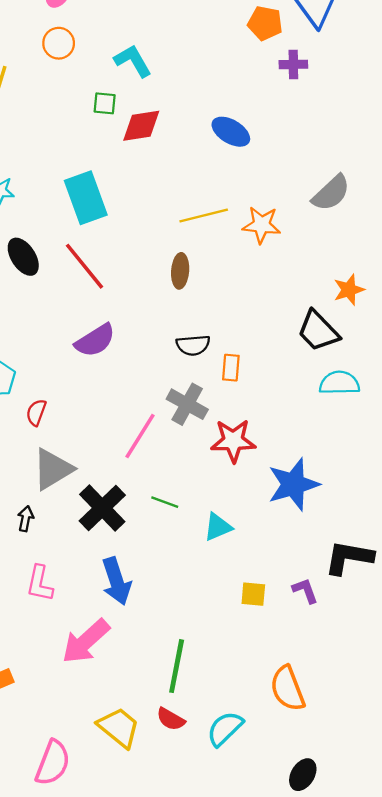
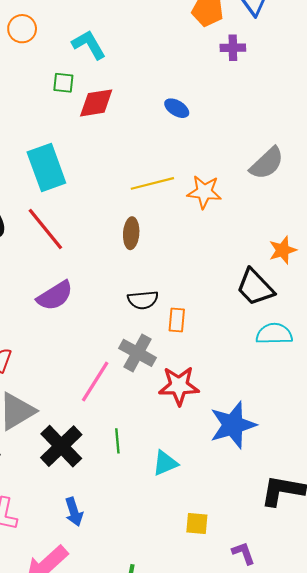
blue ellipse: (231, 132) -> (177, 108), size x0.7
green line: (165, 502) -> (117, 441), turned 65
blue arrow: (116, 581) -> (74, 512), size x0.7
purple L-shape: (305, 591) -> (243, 553), moved

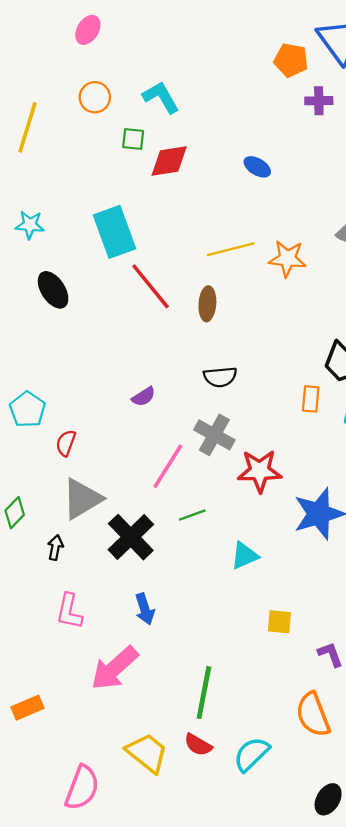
orange circle: (22, 29) -> (95, 97), moved
red line: (45, 229) -> (151, 286), moved
purple semicircle: (55, 296) -> (144, 397), moved, size x0.6
orange rectangle: (177, 320) -> (311, 399), moved
green line: (117, 441) -> (192, 515), moved, turned 75

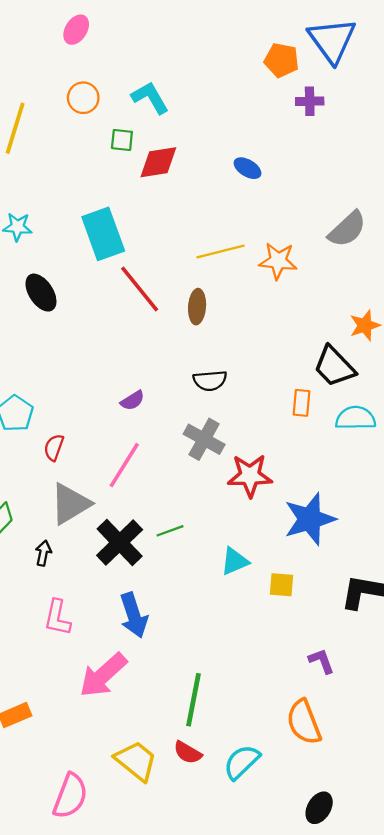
pink line: (168, 466) -> (124, 465), moved
green line: (192, 515) -> (170, 531), moved
blue arrow: (145, 609) -> (134, 615), size x1.4
yellow square: (279, 622) -> (282, 585), moved

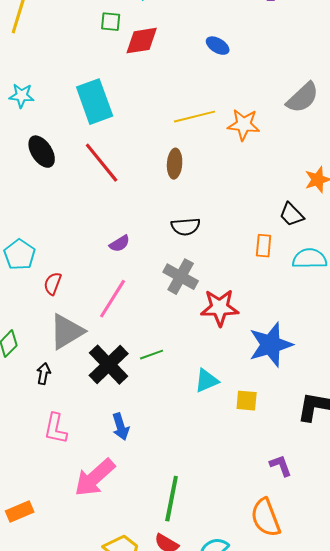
red line: (140, 289) -> (102, 163), moved
black trapezoid: (334, 366) -> (292, 215), size x0.7
blue arrow: (134, 615) -> (121, 427), size x0.7

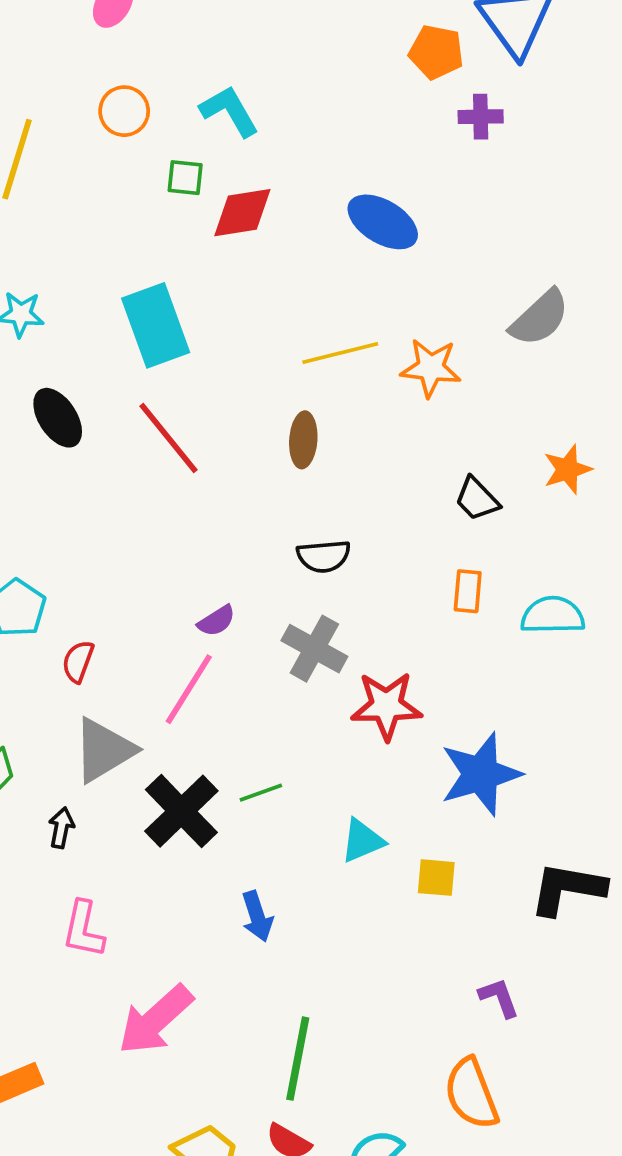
blue ellipse: (218, 46) -> (383, 222), size x1.6
black trapezoid: (292, 215) -> (477, 499), moved
purple semicircle: (120, 244) -> (216, 621), moved
blue arrow: (121, 427) -> (257, 916), moved

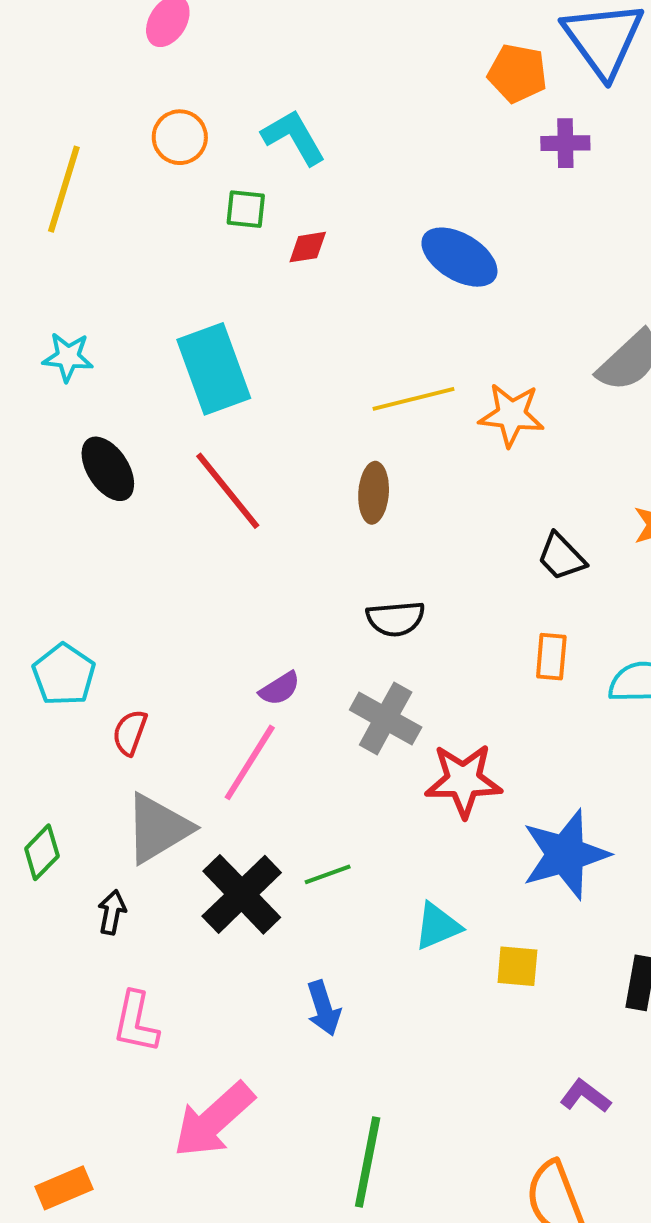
red diamond: (242, 213) -> (308, 247), size x0.6
purple L-shape: (499, 998) -> (585, 1096), turned -33

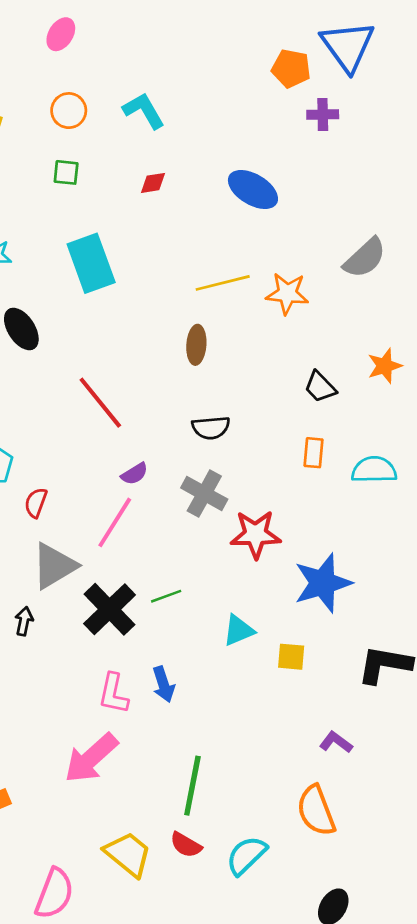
green square: (246, 209) -> (66, 172), moved
red line: (228, 491) -> (100, 403), moved
pink L-shape: (136, 1022) -> (113, 694), moved

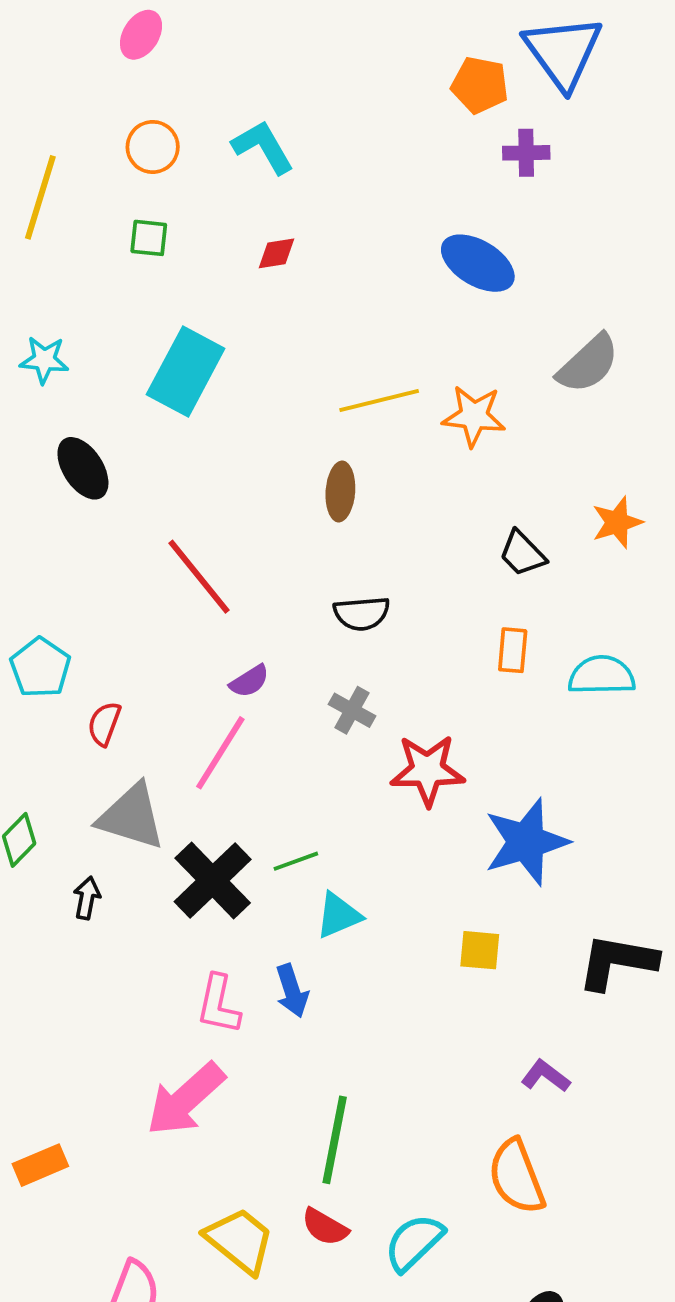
blue ellipse: (253, 190) -> (478, 263), moved
cyan rectangle: (91, 263) -> (186, 371), turned 48
gray cross: (204, 494) -> (352, 710), size x0.7
gray triangle: (54, 566) -> (131, 817), turned 48
cyan triangle: (238, 630) -> (338, 915), moved

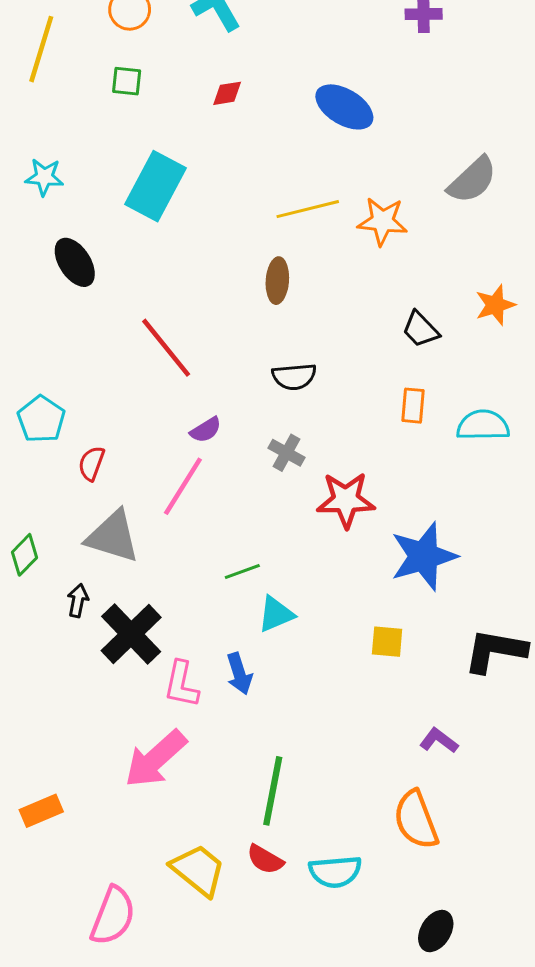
blue ellipse: (478, 263) -> (344, 107), moved
black cross: (213, 881) -> (131, 634), moved
cyan semicircle: (414, 1242) -> (335, 872), turned -141

